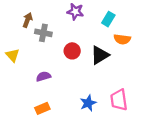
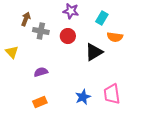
red circle: (72, 51) -> (68, 36), moved

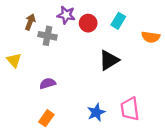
purple star: (71, 11) -> (66, 15), moved
red circle: (68, 36) -> (88, 23), moved
orange semicircle: (115, 37) -> (151, 37), moved
orange rectangle: (40, 102) -> (46, 118), turned -32

